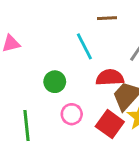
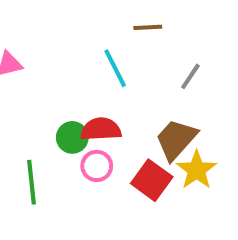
red semicircle: (110, 77) -> (101, 129), moved
green circle: (55, 82) -> (72, 137), moved

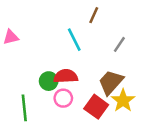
brown line: (148, 27) -> (94, 15), turned -63

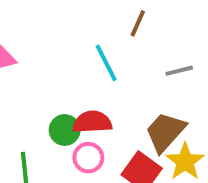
gray line: (119, 44) -> (179, 71), turned 42

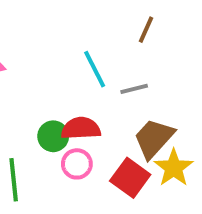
brown line: (138, 23) -> (146, 30), moved
gray line: (179, 71) -> (134, 89), moved

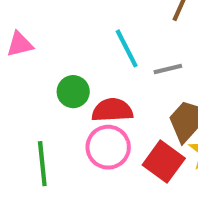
green circle: (53, 136) -> (73, 92), moved
pink circle: (77, 164) -> (108, 147), size x1.4

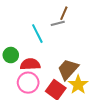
gray line: (168, 69) -> (58, 23), moved

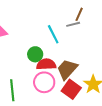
green circle: (11, 55) -> (35, 54), moved
brown trapezoid: (68, 69) -> (67, 69), moved

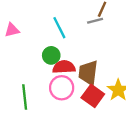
cyan line: (53, 34) -> (59, 28), moved
brown trapezoid: (67, 69) -> (88, 73), turned -35

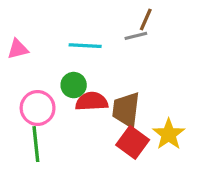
cyan line: (59, 28) -> (85, 46), turned -60
pink circle: (62, 88) -> (38, 108), moved

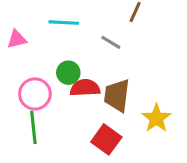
gray line: (136, 36) -> (111, 42), moved, turned 45
cyan line: (85, 46) -> (64, 23), moved
red square: (133, 142) -> (106, 139), moved

